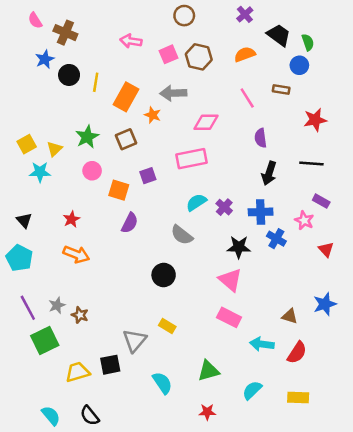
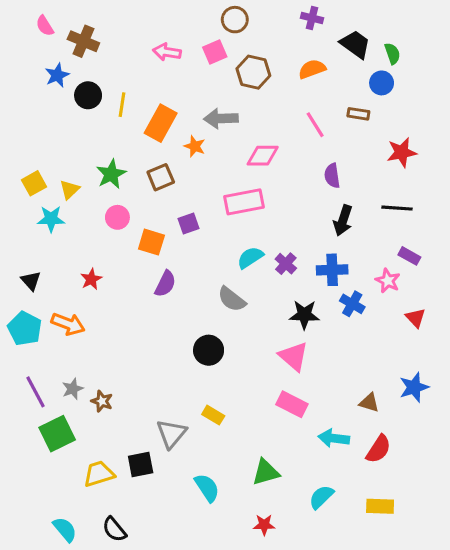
purple cross: (245, 14) -> (312, 18), turned -35
pink square: (168, 54) -> (215, 52), moved
orange arrow: (76, 254) -> (68, 324), moved

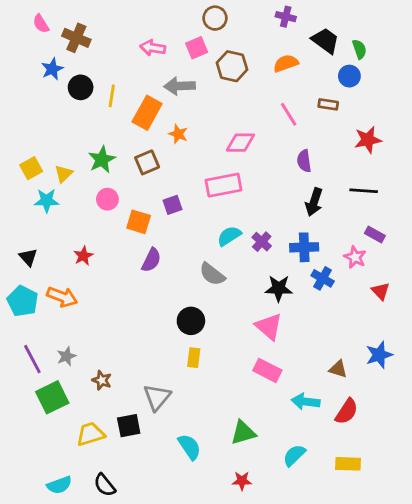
gray arrow: (221, 118) -> (180, 86), moved
brown star: (102, 401) -> (102, 380), moved
yellow rectangle: (213, 415) -> (194, 358), moved, turned 66
cyan semicircle: (65, 529) -> (59, 485), turned 110

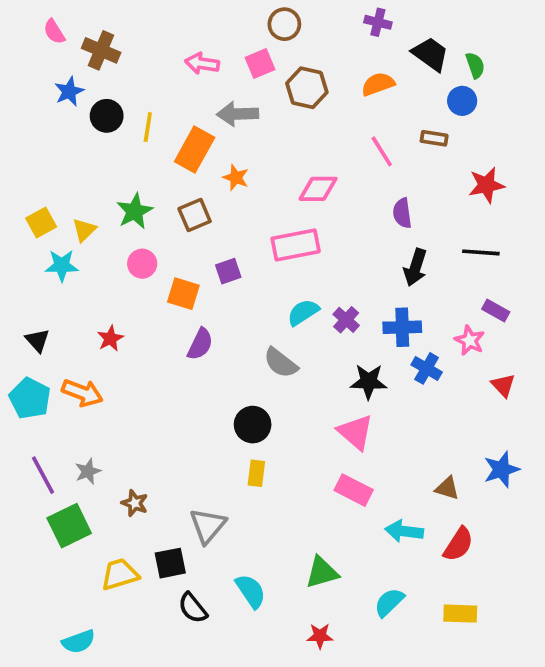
black semicircle: (105, 485) -> (193, 608), moved

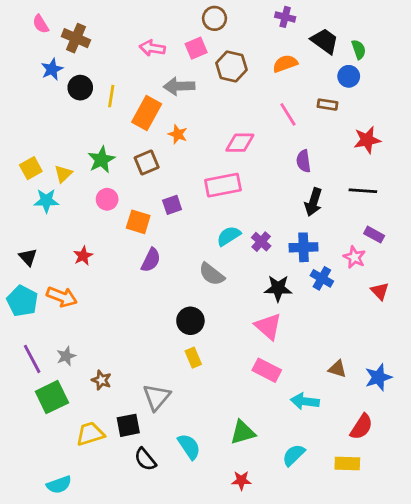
blue star: (501, 469) -> (378, 377), moved
yellow rectangle: (256, 473) -> (193, 358), turned -30
red semicircle: (458, 544) -> (361, 427), moved

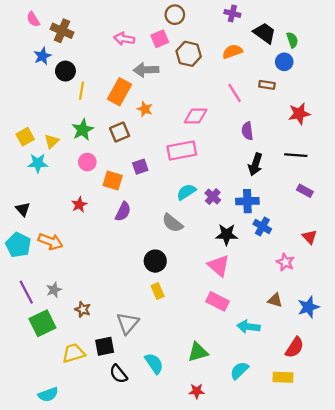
yellow line: (111, 96) -> (82, 91), moved
red star: (83, 256) -> (79, 205), moved
pink star: (354, 257) -> (285, 262), moved

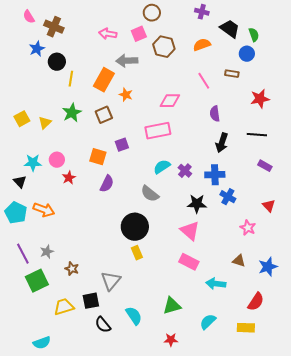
pink circle: (87, 162) -> (57, 160), moved
cyan star: (38, 163) -> (33, 163), moved
black circle: (155, 261) -> (135, 227), size x1.4

